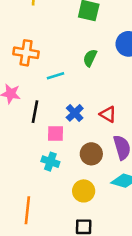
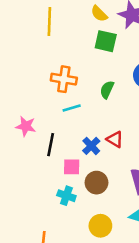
orange cross: (26, 53) -> (64, 79), moved
red triangle: (108, 114) -> (115, 139), moved
brown circle: (91, 154) -> (96, 183), moved

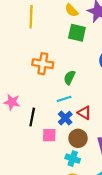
green semicircle: (107, 90) -> (69, 78), moved
cyan line: (72, 108) -> (64, 99), moved
brown circle: (96, 183) -> (78, 138), moved
cyan cross: (66, 196) -> (73, 159), moved

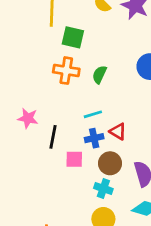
green square: (77, 33) -> (73, 37), moved
green semicircle: (69, 78) -> (99, 75), moved
blue cross: (65, 118) -> (94, 138), turned 32

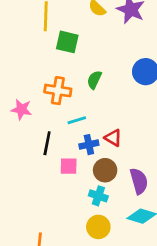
orange cross: (66, 71) -> (58, 91), moved
cyan line: (93, 114) -> (77, 120), moved
pink star: (28, 118) -> (21, 109), moved

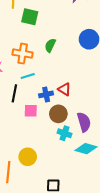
cyan line: (77, 120) -> (28, 76), moved
cyan cross: (98, 196) -> (64, 133), moved
yellow circle: (98, 227) -> (28, 157), moved

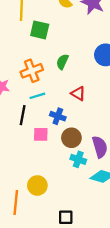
orange cross: (23, 54) -> (32, 71), turned -30
red triangle: (64, 89) -> (78, 93), moved
blue cross: (46, 94) -> (58, 116), turned 32

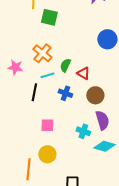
green semicircle: (62, 62) -> (65, 65), moved
orange cross: (32, 71) -> (42, 53), turned -30
pink square: (41, 134) -> (47, 125), moved
brown circle: (71, 138) -> (95, 95), moved

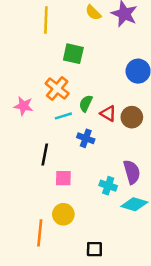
green square: (49, 17) -> (73, 54), moved
black line: (34, 92) -> (45, 154), moved
brown circle: (95, 95) -> (132, 117), moved

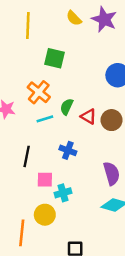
blue cross: (86, 138) -> (68, 150), moved
cyan cross: (108, 186) -> (63, 193), moved, turned -35

